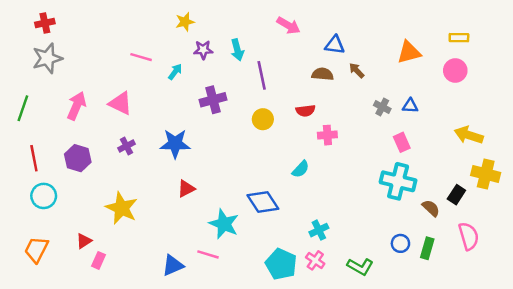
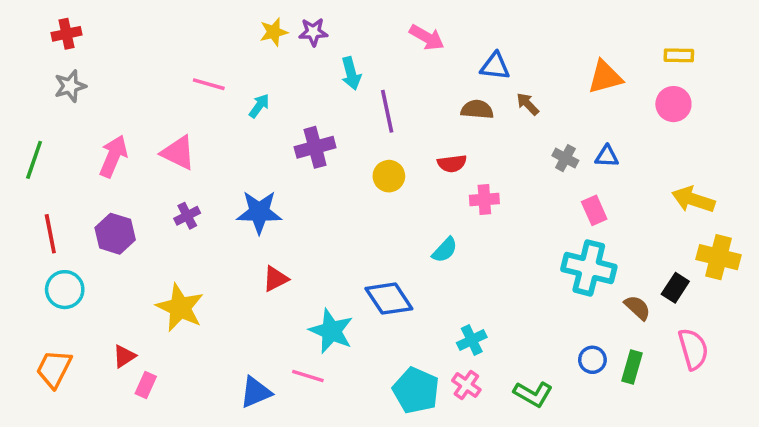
purple star: (203, 50) -> (313, 32), moved
gray star: (47, 58) -> (70, 86), size x0.7

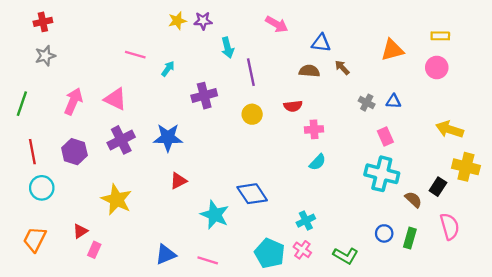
purple cross: (187, 216) -> (121, 140), size x1.6
cyan semicircle: (445, 250) -> (318, 162), moved
pink line: (308, 376) -> (208, 260), moved

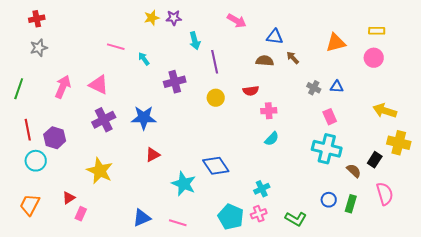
cyan arrow: (168, 69) -> (144, 59), turned -72
purple hexagon: (74, 152) -> (55, 138), moved
pink cross: (302, 250) -> (259, 214), turned 35

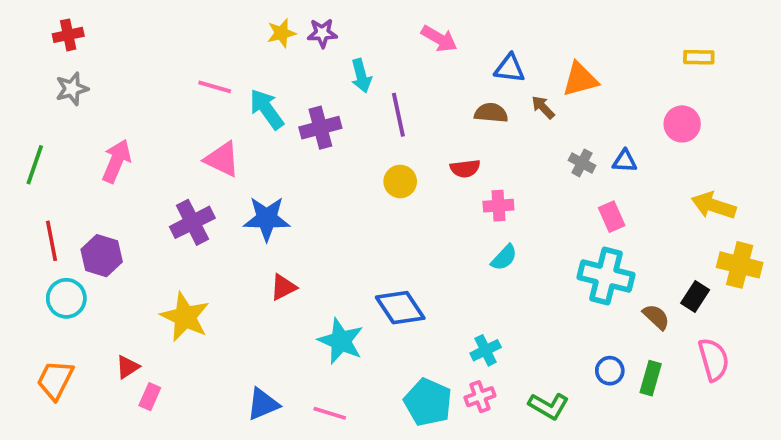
orange triangle: (336, 43) -> (580, 79), moved
pink circle: (374, 58) -> (682, 124), moved
cyan arrow: (144, 59) -> (267, 109), size x1.6
purple cross: (175, 82) -> (320, 128), moved
pink triangle: (99, 85) -> (222, 159), moved

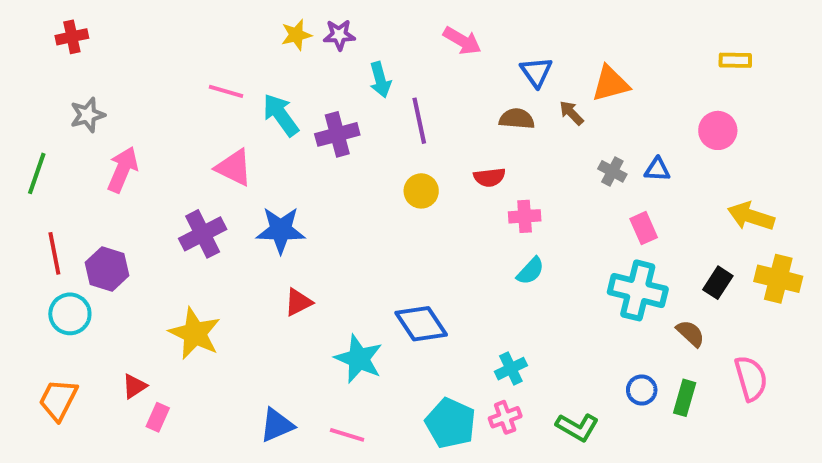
blue triangle: (510, 68) -> (536, 72), turned 48
gray star: (72, 89) -> (88, 115), moved
black rectangle: (695, 296) -> (718, 283), moved

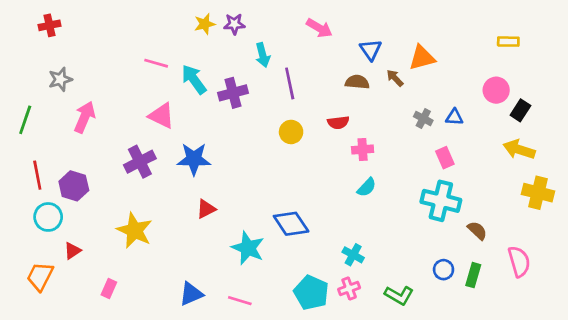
black rectangle: (718, 283) -> (520, 110), moved
cyan cross: (511, 369) -> (353, 255), turned -35
red triangle: (134, 386) -> (72, 251), moved

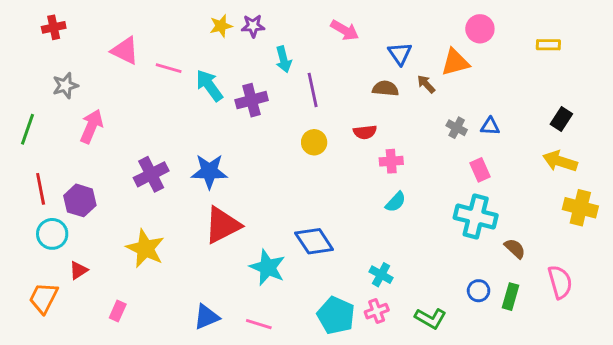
pink circle: (496, 90) -> (480, 29), moved
pink triangle: (161, 116) -> (125, 51), moved
red triangle: (206, 209) -> (222, 225), size x1.8

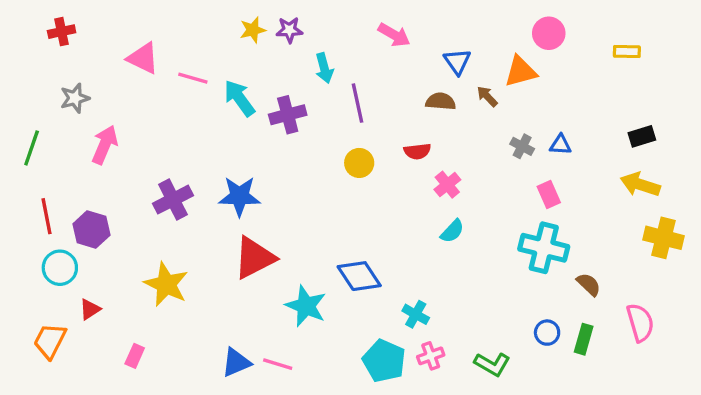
black rectangle: (561, 119) -> (642, 136), turned 40
pink cross: (391, 161) -> (447, 185), turned -35
cyan cross: (381, 275) -> (416, 314), moved
pink line: (259, 324) -> (278, 364), moved

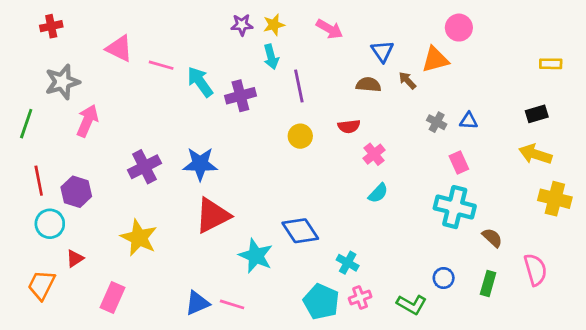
yellow star: (253, 30) -> (274, 25), moved
yellow rectangle: (627, 52) -> (551, 64), moved
gray star: (75, 98) -> (62, 82), size x1.4
blue circle: (547, 333) -> (444, 278), moved
pink rectangle: (135, 356) -> (112, 297), size x1.5

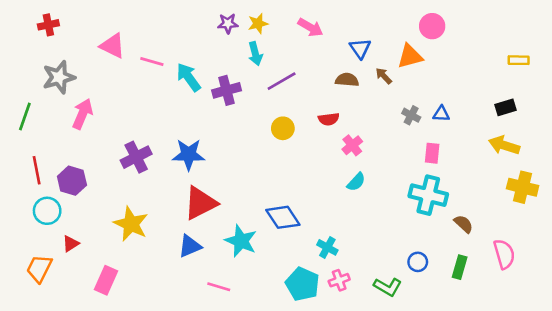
purple line: (299, 86) -> (282, 81), turned 72
pink rectangle: (459, 163) -> (432, 153), turned 30
blue triangle: (197, 303) -> (190, 246), moved

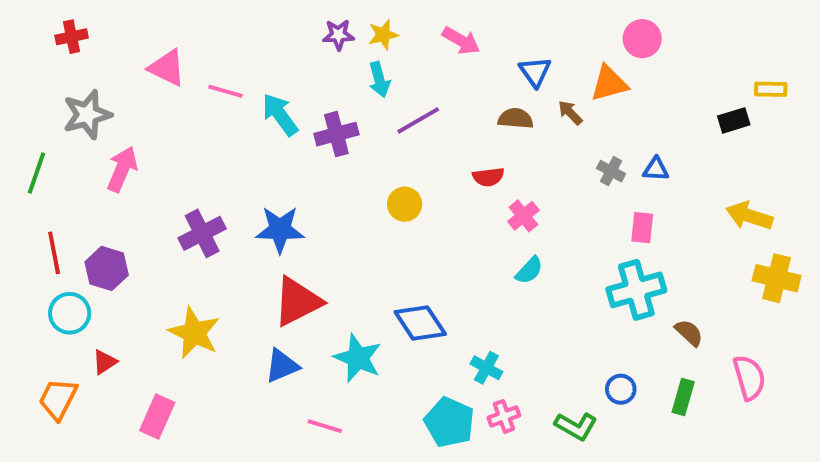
black rectangle: (505, 107) -> (734, 120), moved
yellow circle: (283, 128) -> (405, 204), moved
cyan cross: (428, 195) -> (636, 290), turned -30

